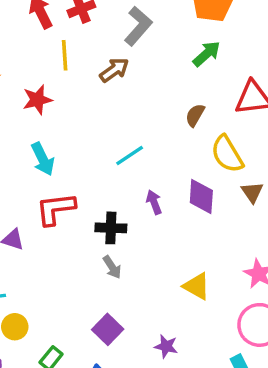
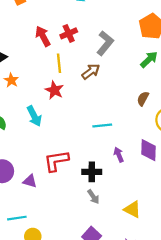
red star: (37, 100) -> (54, 90), moved, turned -30
cyan line: (130, 155) -> (102, 125), turned 30
cyan arrow: (43, 159) -> (34, 116), moved
yellow triangle: (197, 286) -> (132, 209), moved

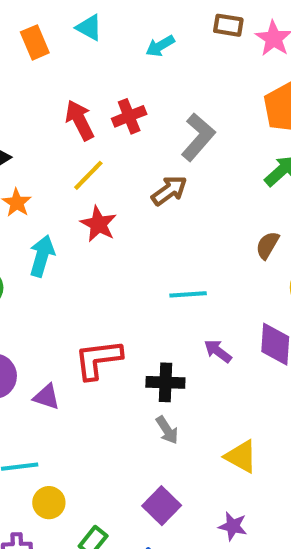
yellow line: (59, 63) -> (88, 175), moved, turned 48
cyan arrow: (34, 116) -> (42, 256), moved, turned -138
purple arrow: (119, 155) -> (218, 351), turned -32

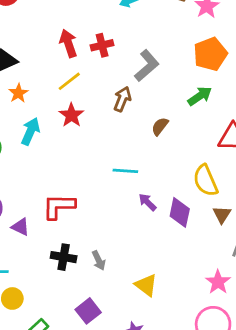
brown arrow: (169, 191) -> (122, 99), turned -40
brown semicircle: (267, 245) -> (160, 126), moved
purple arrow: (218, 351) -> (147, 202), moved
black cross: (165, 382) -> (64, 257), moved

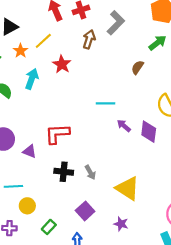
yellow line: (69, 81) -> (43, 41), moved
brown arrow: (122, 99) -> (89, 39), moved
brown semicircle: (160, 126) -> (138, 67), moved
yellow triangle: (146, 285) -> (127, 188), size x1.4

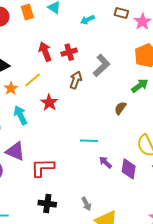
cyan arrow: (32, 79) -> (20, 115), turned -48
purple triangle: (29, 151) -> (15, 151), moved, size x1.5
gray arrow: (90, 172) -> (86, 204), moved

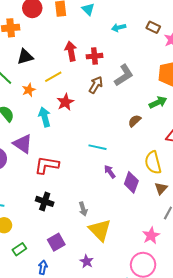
orange star: (11, 88) -> (29, 90), moved
cyan arrow: (20, 115) -> (45, 117), moved

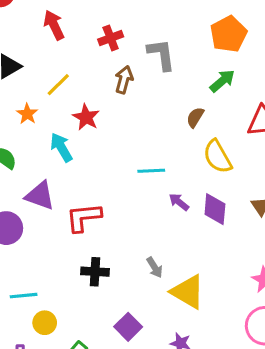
red arrow: (71, 51) -> (54, 25), moved
gray L-shape: (124, 75) -> (161, 55), turned -50
yellow semicircle: (153, 163) -> (218, 157), moved

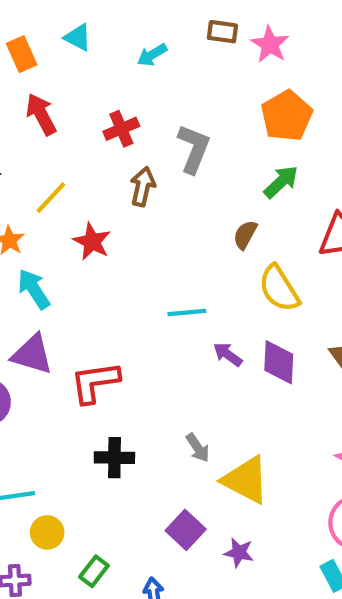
gray L-shape: (161, 55) -> (194, 149), turned 32
cyan arrow: (61, 147) -> (34, 289), moved
purple square: (128, 327) -> (186, 530), moved

